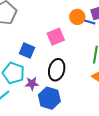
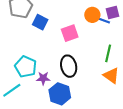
blue square: (27, 50) -> (40, 22), moved
black ellipse: (57, 70) -> (69, 66), turned -30

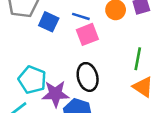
blue line: (103, 20) -> (81, 16), moved
purple star: (43, 78) -> (55, 94), size x1.5

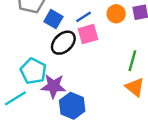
blue line: (81, 16) -> (84, 17), turned -56
black ellipse: (88, 77) -> (63, 43), moved, turned 55

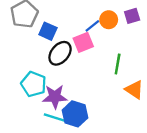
blue line: (84, 17) -> (92, 26), moved
green line: (132, 61) -> (118, 64), moved
cyan line: (15, 98) -> (55, 118), moved, turned 55

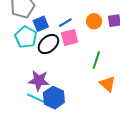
blue line: (92, 26) -> (65, 23), moved
blue square: (48, 31) -> (41, 24), turned 35
cyan pentagon: (34, 84) -> (26, 37), moved

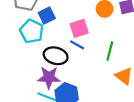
blue line: (65, 23) -> (77, 45), moved, turned 64
black ellipse: (48, 44) -> (56, 56), moved, turned 60

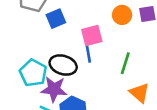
cyan pentagon: (32, 31) -> (33, 73), moved
blue line: (77, 45) -> (88, 54), turned 48

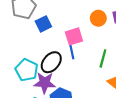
black ellipse: (63, 65) -> (51, 62), turned -65

